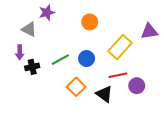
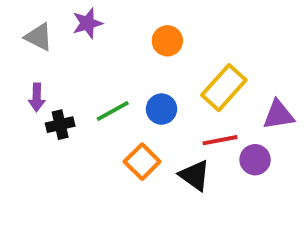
gray triangle: (29, 29) -> (39, 37), moved
purple triangle: (149, 31) -> (278, 115), moved

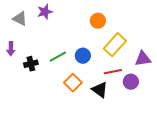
orange circle: (167, 41) -> (98, 21), moved
purple arrow: (37, 97) -> (11, 49), moved

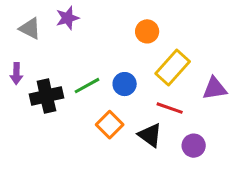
black cross: (31, 64) -> (46, 96), size x1.5
red line: (113, 72) -> (170, 108), turned 30
purple circle: (131, 82) -> (194, 146), moved

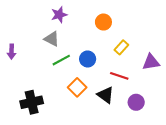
purple star: (67, 18) -> (59, 15), moved
gray triangle: (30, 28) -> (52, 39), moved
yellow rectangle: (173, 67) -> (121, 47), size x0.6
black cross: (46, 96) -> (32, 102), moved

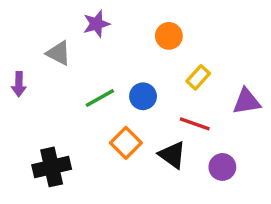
gray triangle: (52, 39) -> (59, 53), moved

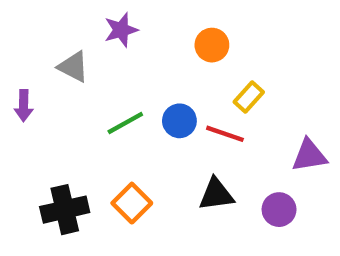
purple triangle: (246, 101) -> (309, 155), moved
red line: (195, 124) -> (225, 134), moved
orange square: (126, 143) -> (132, 203), moved
black triangle: (172, 155) -> (216, 194), turned -44

